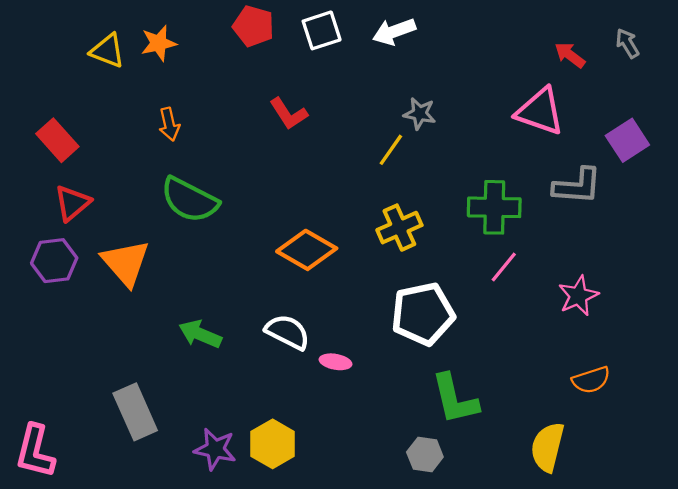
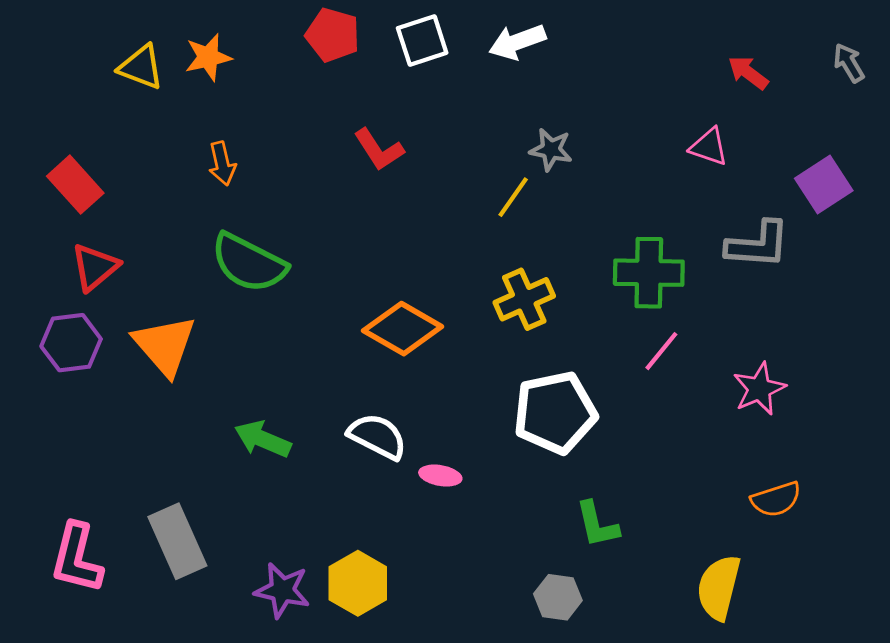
gray arrow: (627, 43) -> (849, 63), moved
pink triangle: (540, 111) -> (709, 147), size x0.6
green L-shape: (455, 399) -> (597, 524), size x0.7
pink L-shape: (35, 451) -> (77, 558), moved

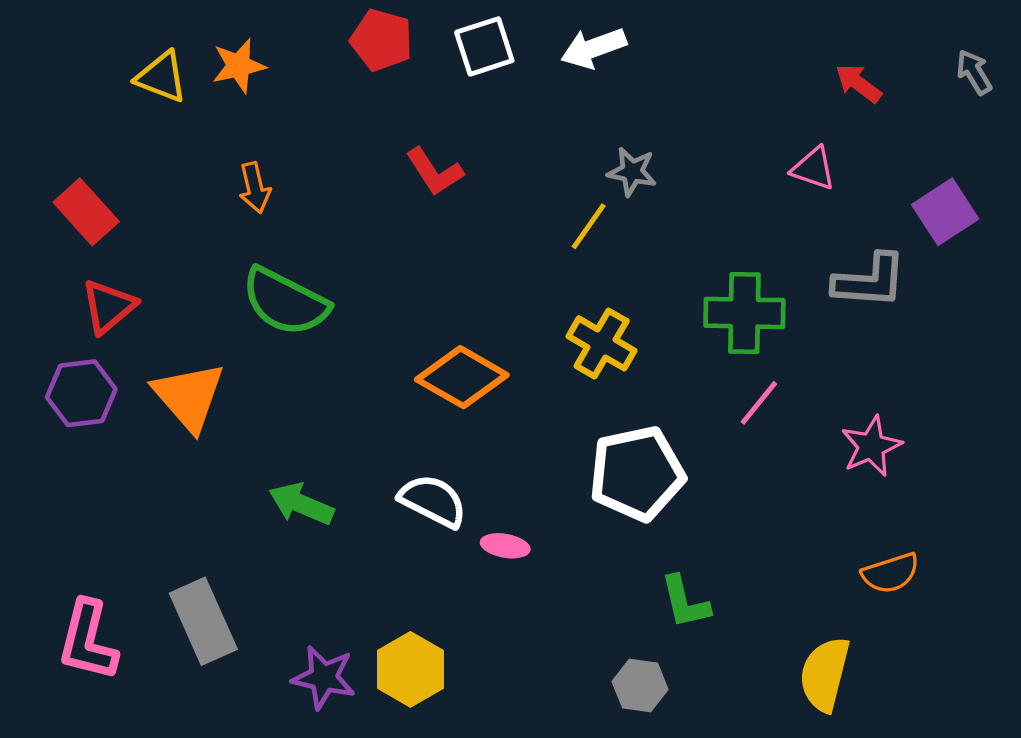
yellow cross: (524, 299) -> (602, 343), turned -36

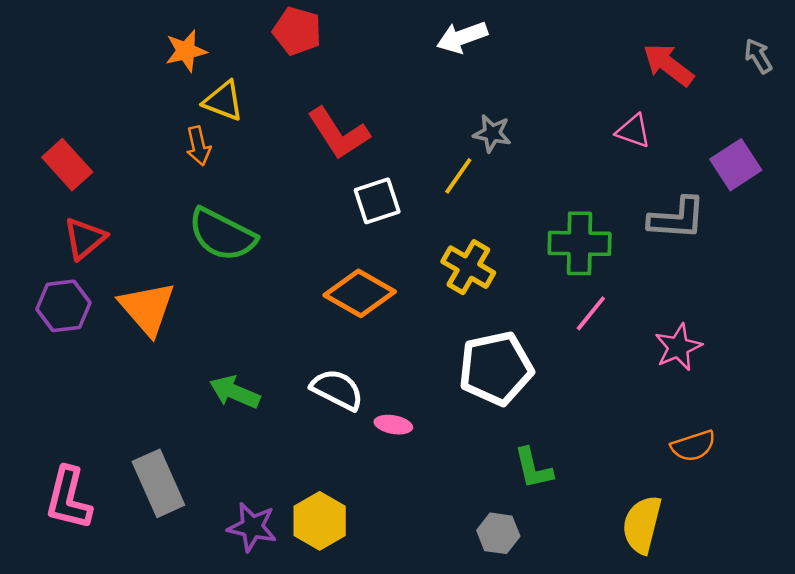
white square: (484, 46) -> (377, 201), moved
yellow triangle: (162, 77) -> (223, 101), moved
red arrow: (858, 83) -> (668, 65), size x1.4
red L-shape: (435, 172) -> (338, 133), size x1.4

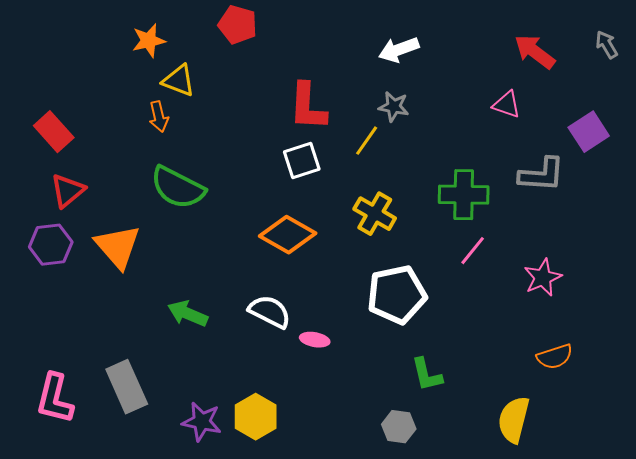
white arrow: (462, 37) -> (399, 50), moved
red L-shape: (338, 133) -> (308, 107), moved, turned 36

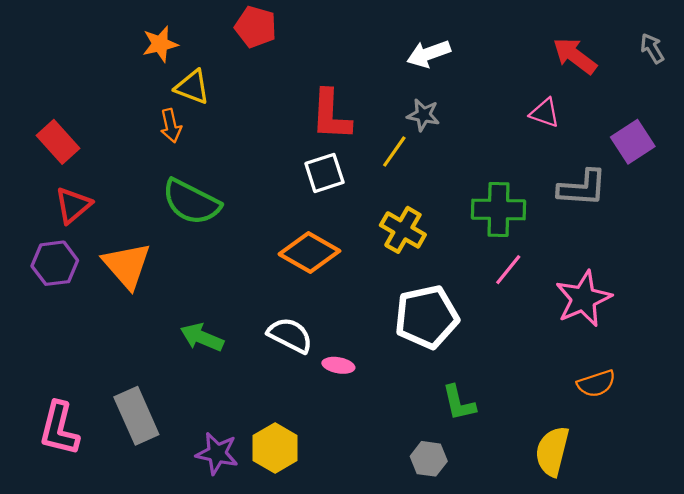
pink star: (543, 278) -> (583, 299), size x1.4

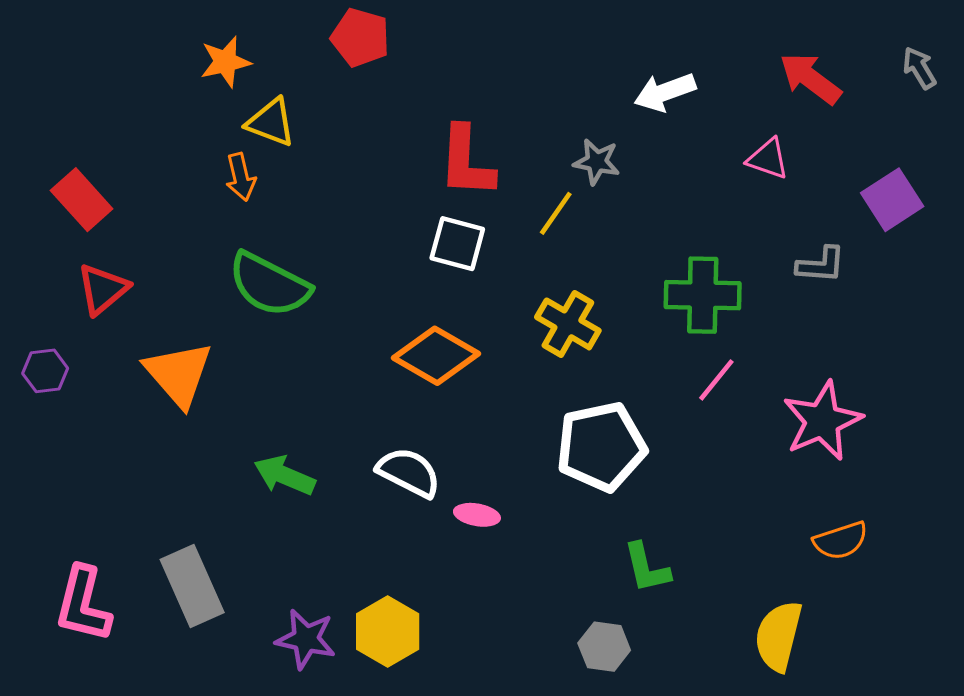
white arrow: (429, 54) -> (665, 92), moved
white square: (324, 173) -> (457, 244), turned 33
gray L-shape: (582, 188) -> (821, 265), size x0.7
purple hexagon: (55, 263) -> (45, 371), moved, size x0.7

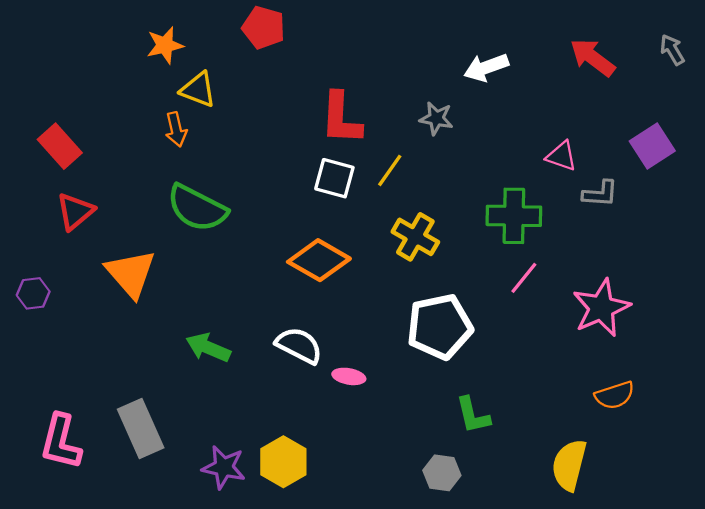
pink triangle: (768, 159) -> (561, 156), moved
yellow line: (556, 213) -> (390, 170), moved
purple hexagon: (45, 371) -> (33, 293), moved

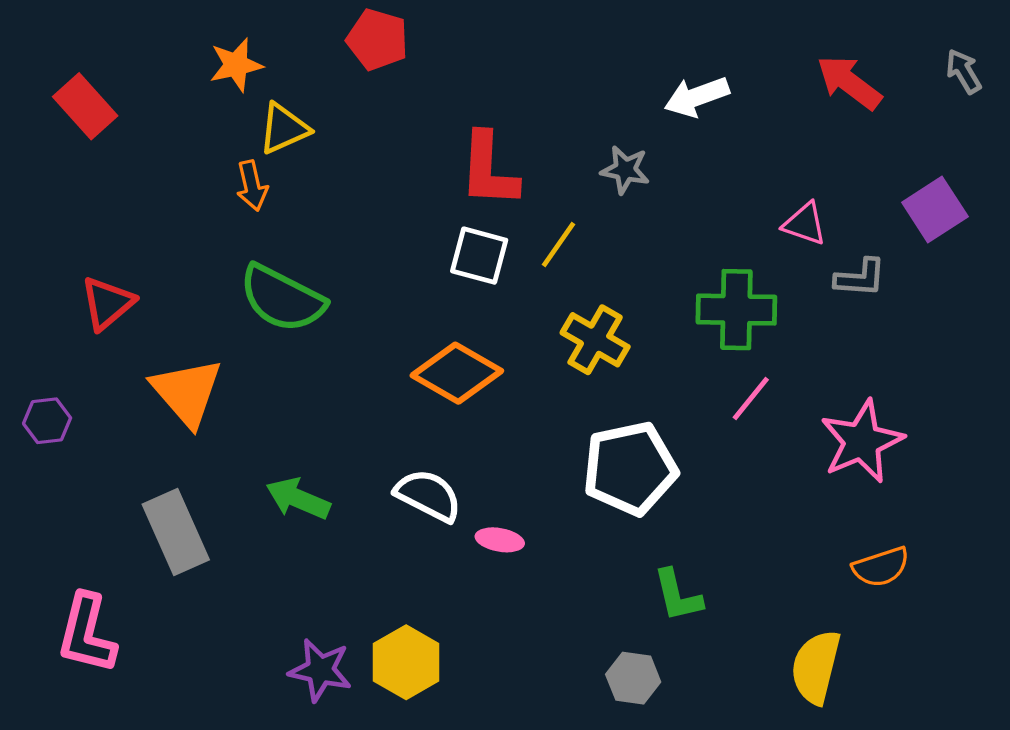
yellow triangle: (198, 90) -> (284, 128), turned -45
red rectangle: (60, 146) -> (85, 106), moved
gray rectangle: (141, 429) -> (176, 532), moved

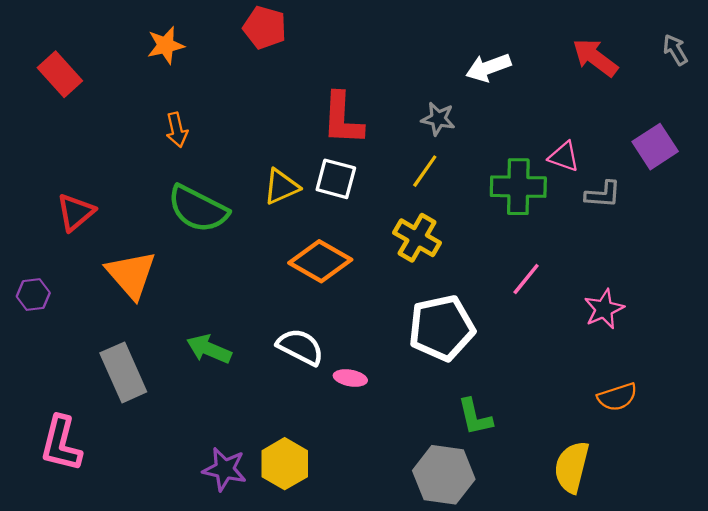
yellow triangle: (284, 128) -> (281, 187), moved
yellow line: (558, 244) -> (425, 171), moved
green cross: (736, 310) -> (518, 187), moved
pink star: (862, 441) -> (604, 309), size x0.7
gray hexagon: (633, 678) -> (444, 475), size x1.6

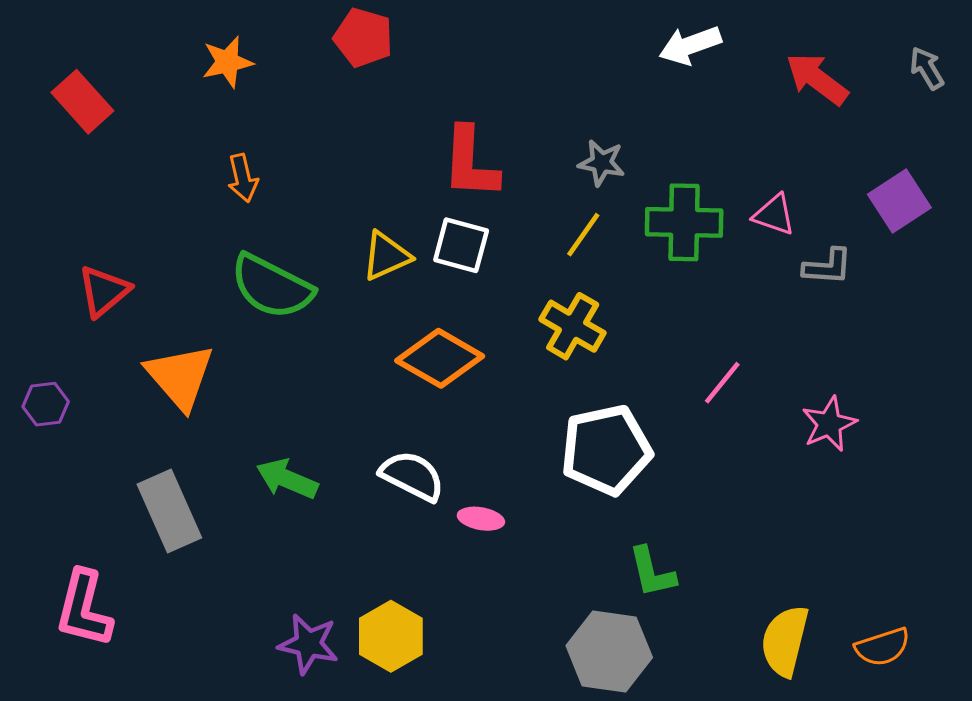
white arrow: (488, 68) -> (690, 45), moved
green cross: (518, 187) -> (684, 222), moved
orange semicircle: (617, 397) -> (883, 647), moved

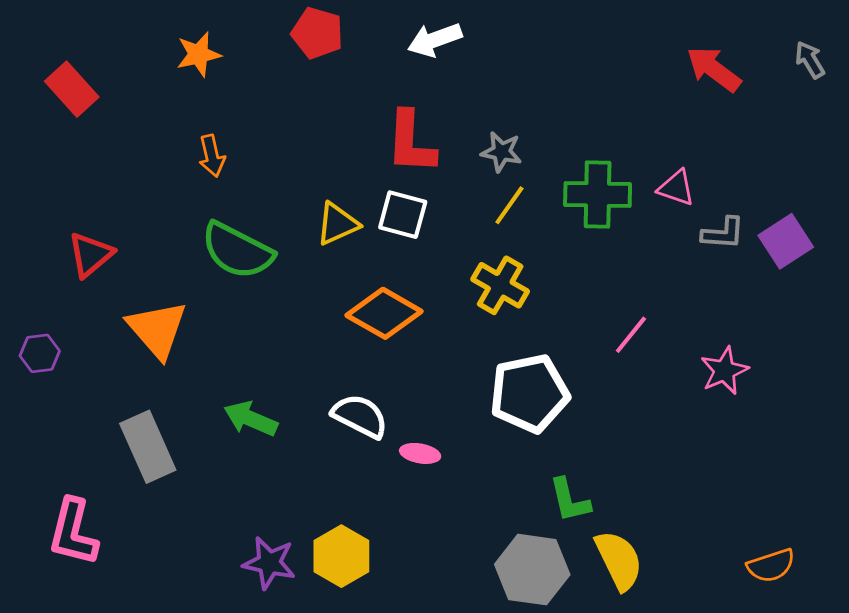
white arrow: (690, 45) -> (435, 40), moved
gray star: (602, 163) -> (501, 152), moved
purple square: (899, 201) -> (786, 241), moved
yellow semicircle: (785, 641) -> (619, 560), moved, turned 140

